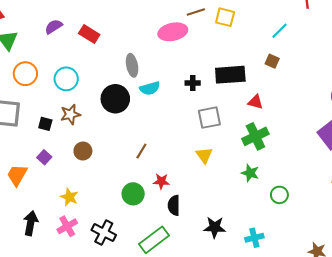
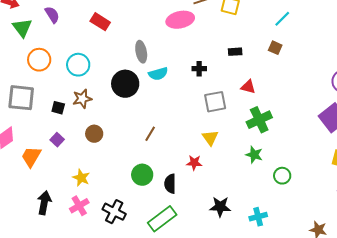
purple semicircle: (54, 27) -> (52, 15), moved, turned 90
black rectangle: (230, 75) -> (235, 52), moved, size x0.5
red triangle: (255, 102) -> (248, 87), moved
red star: (161, 181) -> (194, 163), moved
black semicircle: (174, 205) -> (170, 184), moved

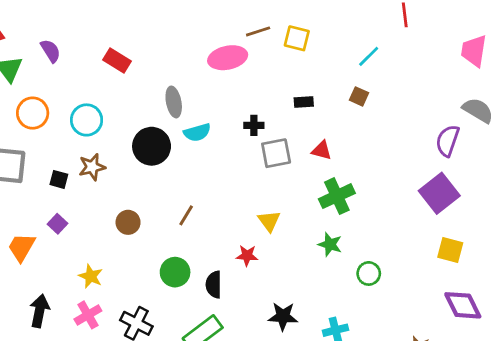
gray square: (215, 102) -> (276, 153), moved
brown circle: (94, 134) -> (128, 222), moved

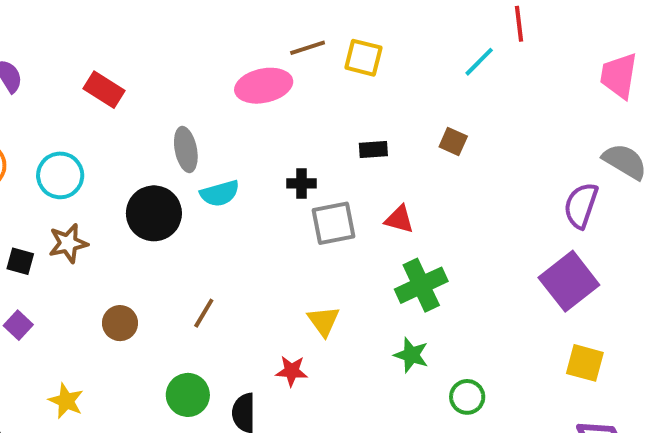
cyan line: (369, 56) -> (479, 62), moved

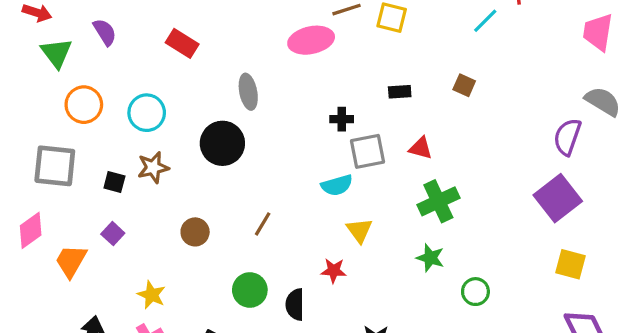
cyan semicircle: (220, 193) -> (337, 185), moved

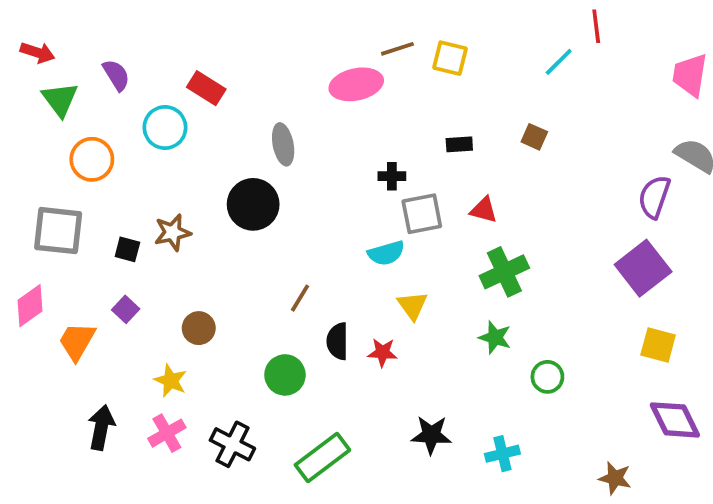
cyan circle: (147, 113) -> (165, 127), moved
brown circle: (195, 232) -> (199, 328), moved
black semicircle: (295, 304) -> (337, 341), moved

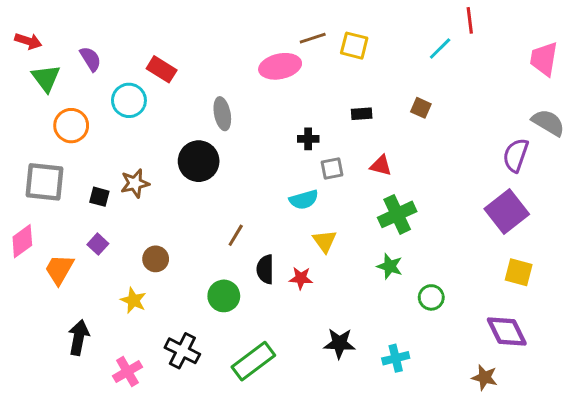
gray square: (422, 214) -> (332, 169), size x0.7
purple diamond: (675, 420) -> (507, 332), moved
pink cross: (167, 433) -> (127, 372), moved

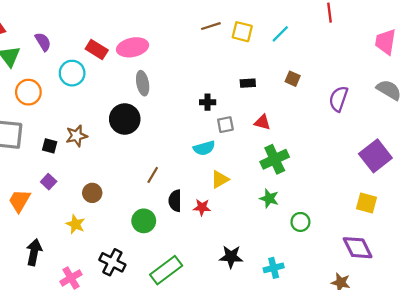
cyan line: (440, 49) -> (280, 34), moved
pink ellipse: (280, 66) -> (133, 47), moved
purple semicircle: (516, 155) -> (339, 99), moved
purple square: (507, 211) -> (375, 156), moved
yellow triangle: (325, 241) -> (220, 179), turned 36

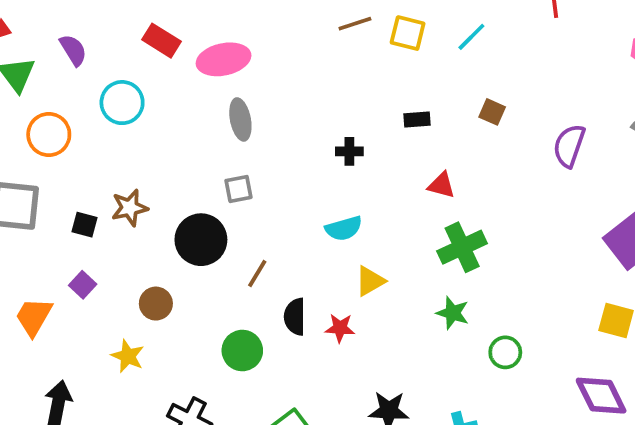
red rectangle: (97, 50) -> (162, 41), moved
black circle: (125, 119) -> (201, 240), moved
gray square: (225, 125) -> (239, 189), moved

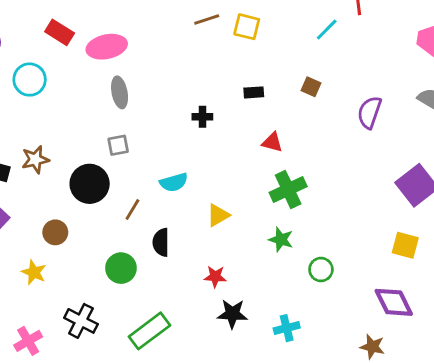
cyan line: (471, 37) -> (327, 30), moved
cyan semicircle: (344, 228) -> (174, 182), moved
red star: (340, 328) -> (215, 277), moved

